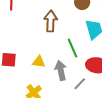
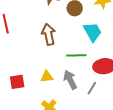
green line: (72, 48) -> (76, 55), turned -54

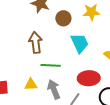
green line: (76, 55) -> (51, 65), moved

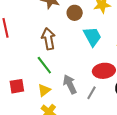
green line: (51, 65) -> (44, 65), moved, turned 54
yellow triangle: (31, 84) -> (44, 90), moved, turned -32

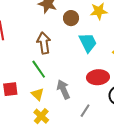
yellow triangle: (44, 90) -> (38, 94), turned -40
gray line: (91, 93) -> (85, 111), moved

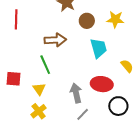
brown arrow: (44, 43) -> (55, 40), turned 85
gray arrow: (63, 89) -> (76, 93), moved

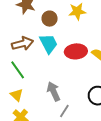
cyan trapezoid: (99, 48) -> (49, 44), moved
red ellipse: (102, 84) -> (76, 51), moved

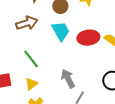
brown arrow: (23, 44) -> (27, 23), moved
yellow triangle: (17, 95) -> (31, 84), turned 40

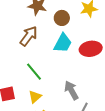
brown arrow: (27, 23) -> (29, 36), turned -35
cyan trapezoid: (61, 31) -> (63, 43), turned 60

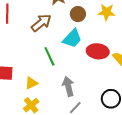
green line: (34, 72) -> (49, 56), moved

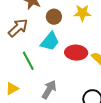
gray arrow: (68, 86) -> (49, 90), turned 48

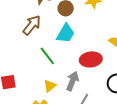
red ellipse: (76, 53) -> (91, 59), moved
yellow triangle: (12, 89) -> (50, 86), moved

